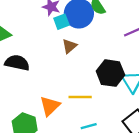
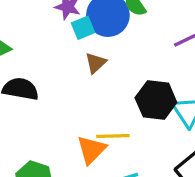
orange triangle: (50, 106) -> (92, 150), moved

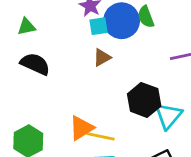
yellow line: (113, 136) -> (101, 136), moved

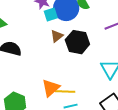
black hexagon: (144, 100) -> (77, 42), moved

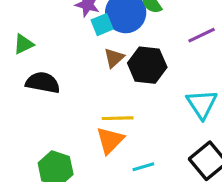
yellow line: (65, 91) -> (118, 118), moved

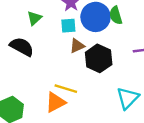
cyan square: (102, 25) -> (68, 26), moved
green triangle: (23, 44) -> (34, 18), moved, turned -35

